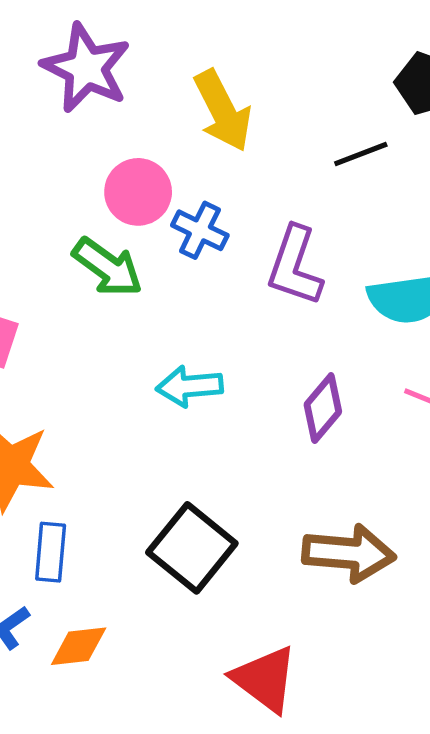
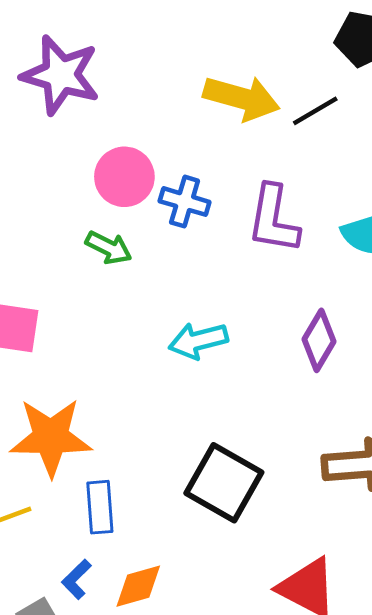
yellow arrow: (223, 111) -> (241, 98), moved, turned -38
green arrow: (108, 267) -> (109, 248), size x0.7

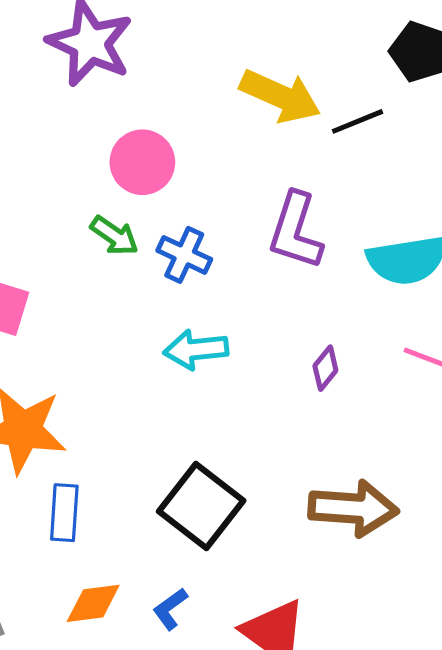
blue cross: (185, 202) -> (184, 255), moved
purple diamond: (319, 340) -> (325, 368), size x0.7
blue L-shape: (76, 579) -> (170, 609), moved

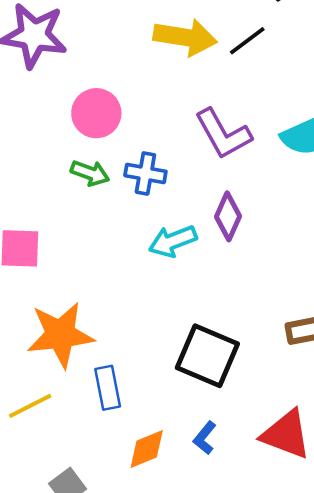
purple L-shape: (296, 231) -> (223, 134), turned -32
purple diamond: (325, 368) -> (228, 216), moved, size x1.4

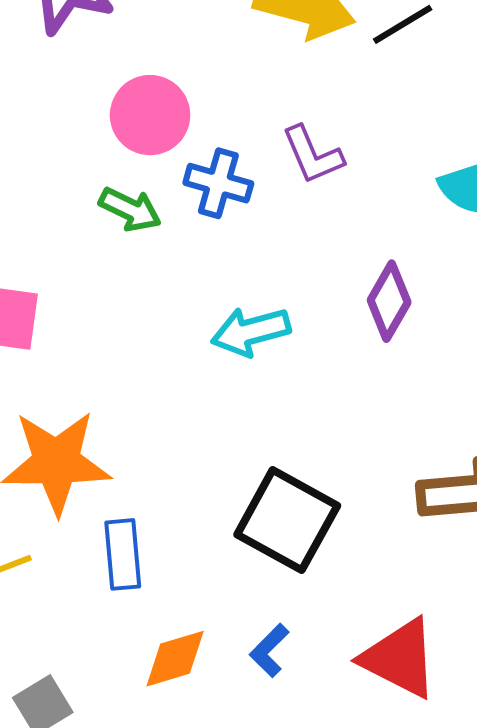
purple L-shape: (223, 134) -> (313, 155), moved, size x0.7
blue cross: (145, 173) -> (218, 183), moved
purple diamond: (228, 216) -> (389, 301), moved

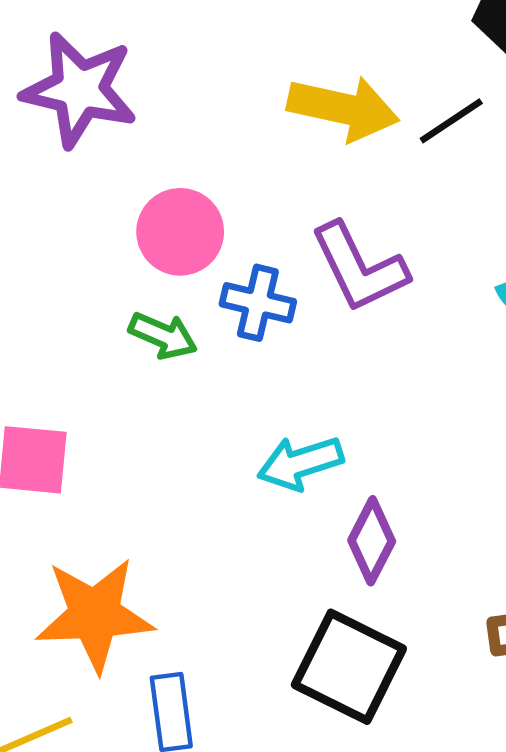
purple L-shape: (313, 155) -> (359, 268), size x1.4
purple diamond: (389, 301) -> (372, 541), moved

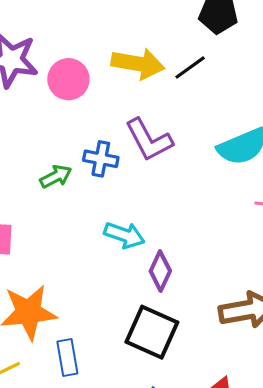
pink circle: (180, 232) -> (68, 79), moved
green arrow: (163, 336) -> (56, 177), turned -48
cyan arrow: (300, 463) -> (124, 235), turned -141

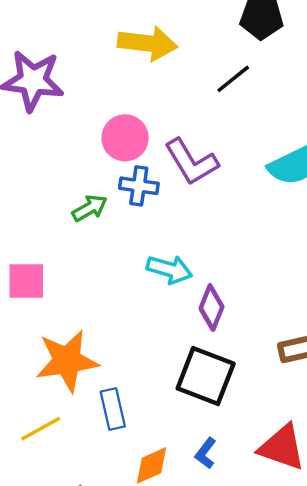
yellow arrow: (138, 64) -> (148, 43), moved
pink circle: (68, 79) -> (125, 138), moved

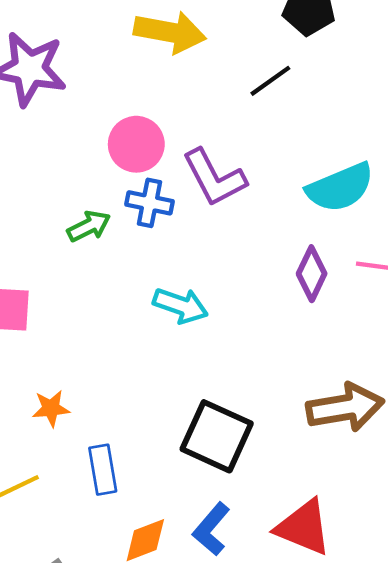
purple diamond: (212, 308) -> (312, 274), moved
orange star: (67, 361) -> (51, 408), size x0.5
blue L-shape: (206, 453) -> (211, 529), size x1.4

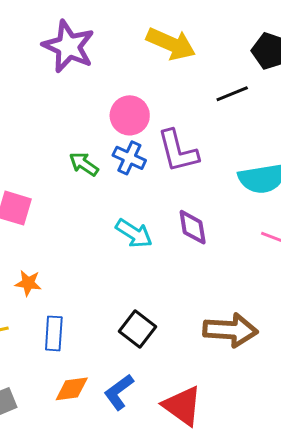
green arrow: (89, 226) -> (84, 164), turned -132
purple diamond: (312, 274) -> (193, 227), moved, turned -48
black square: (217, 436) -> (137, 329), size x0.7

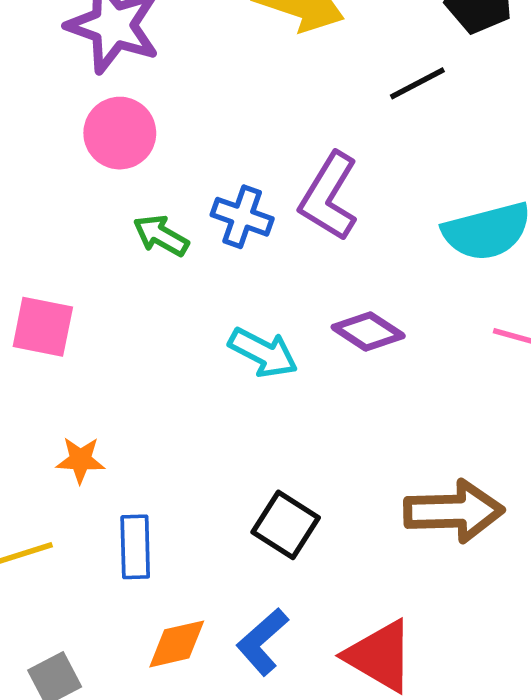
pink circle: (130, 115) -> (120, 133), moved
purple L-shape: (178, 151) -> (329, 196), turned 51
purple diamond: (193, 227) -> (368, 332), turned -42

